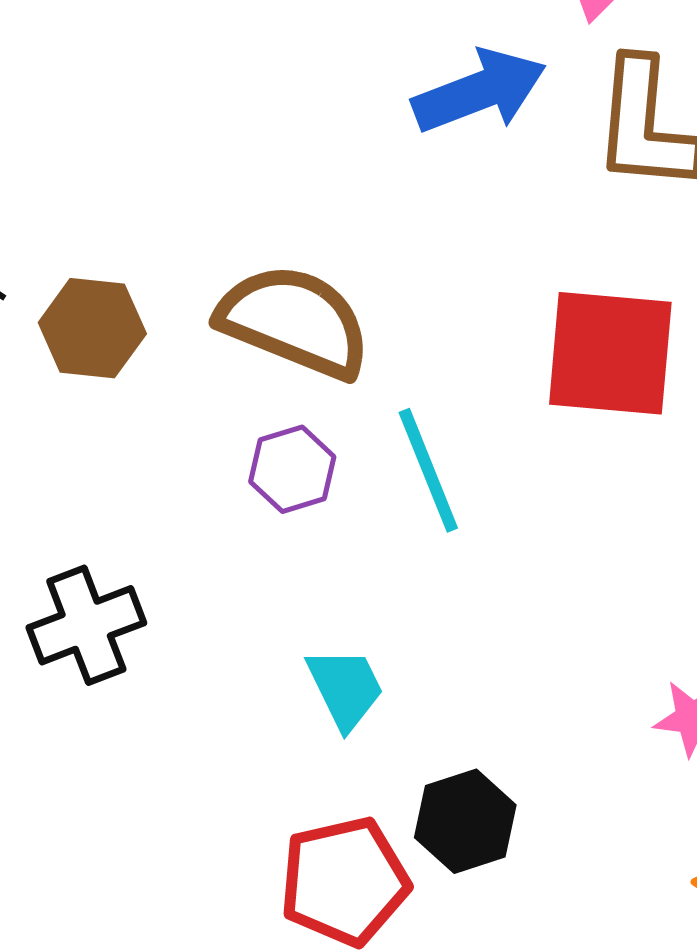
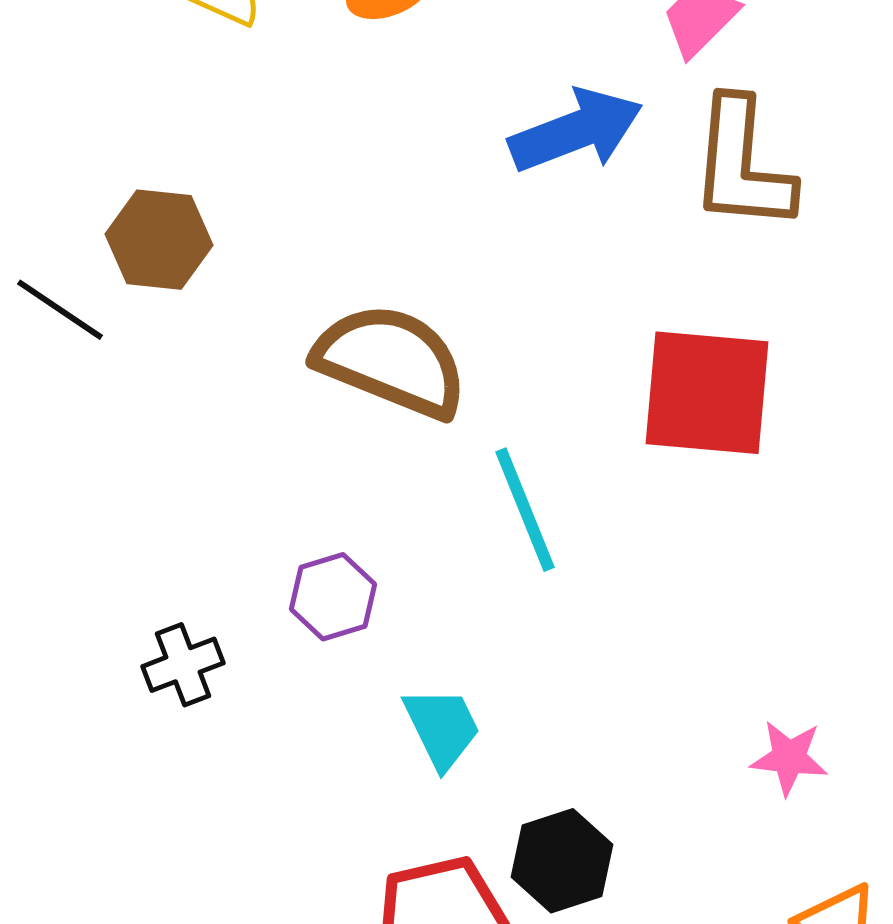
brown hexagon: (92, 328) -> (159, 240), moved
purple hexagon: (292, 469) -> (333, 597), moved
black cross: (86, 625) -> (183, 665), size x0.7

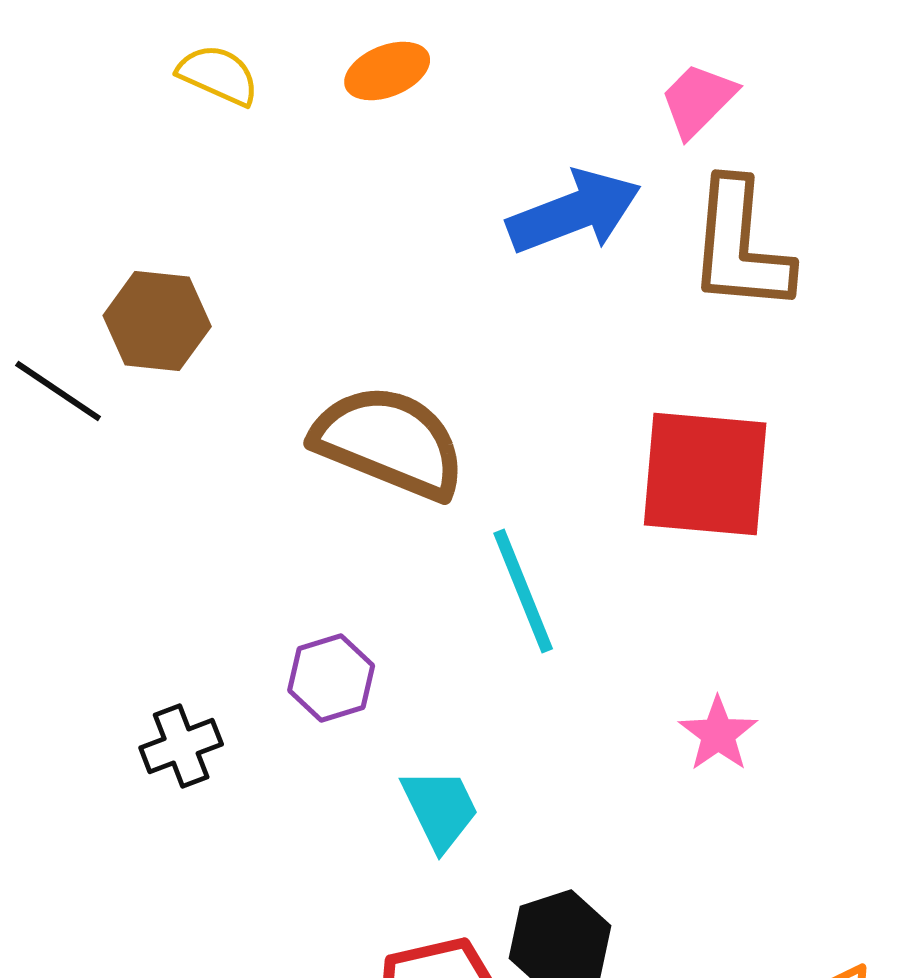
pink star: (789, 758) -> (718, 734), moved, turned 30

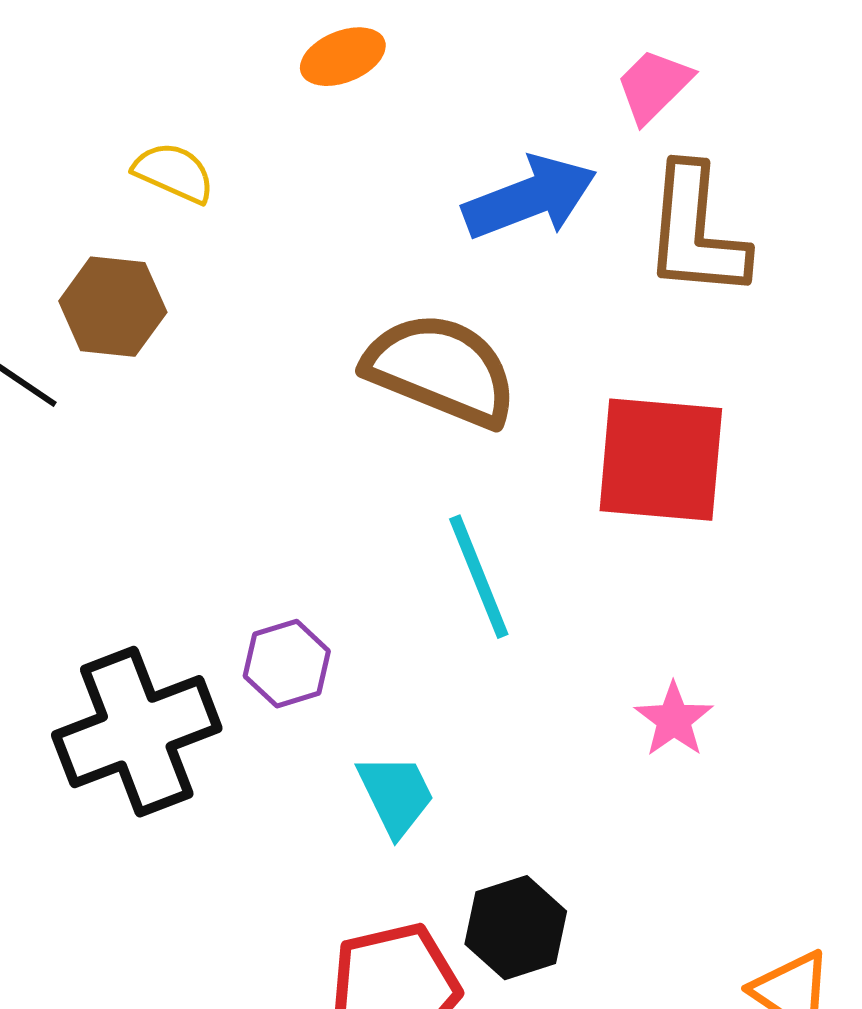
yellow semicircle: (218, 75) -> (174, 173), moved
brown semicircle: (389, 442) -> (441, 370), moved
black cross: (181, 746) -> (137, 732), size x2.0

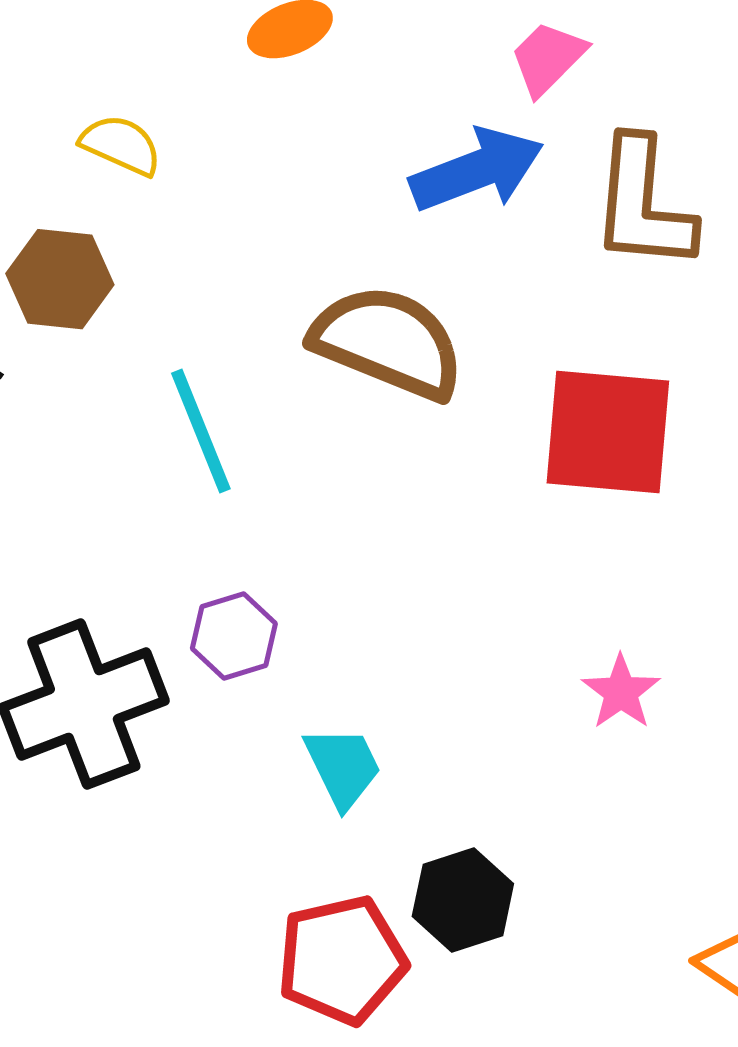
pink trapezoid: (654, 86) -> (548, 58), moved
cyan line: (479, 577) -> (201, 431), moved

